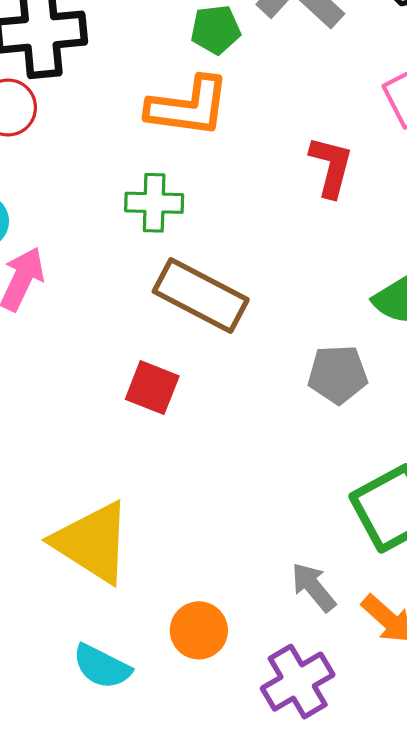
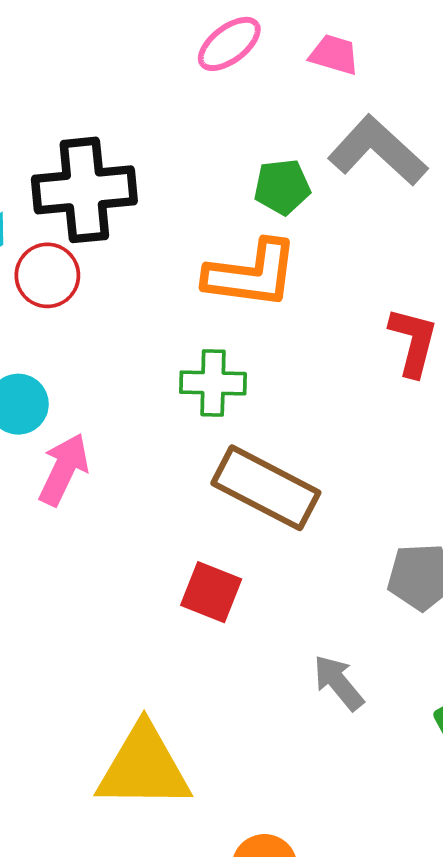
yellow triangle: (92, 542) -> (144, 767), turned -32
gray arrow: (314, 587) -> (338, 683), moved

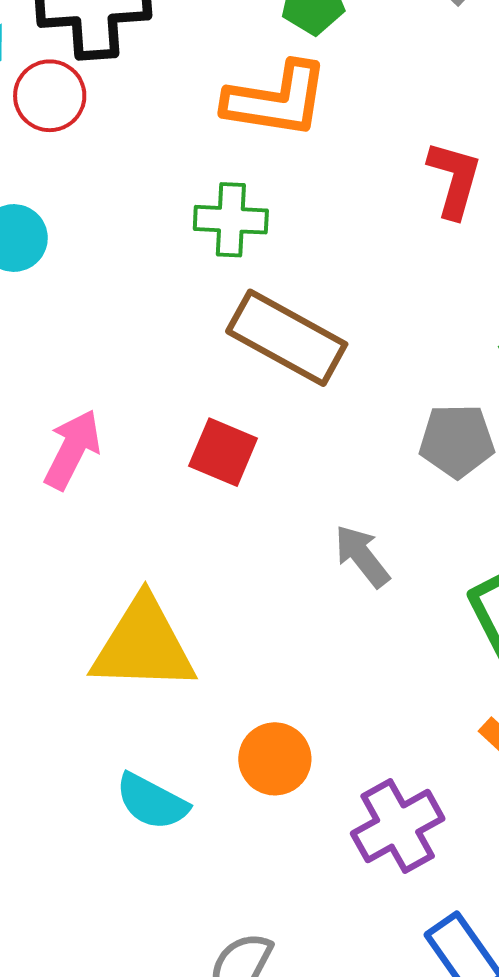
pink arrow: (64, 469) -> (72, 449), moved

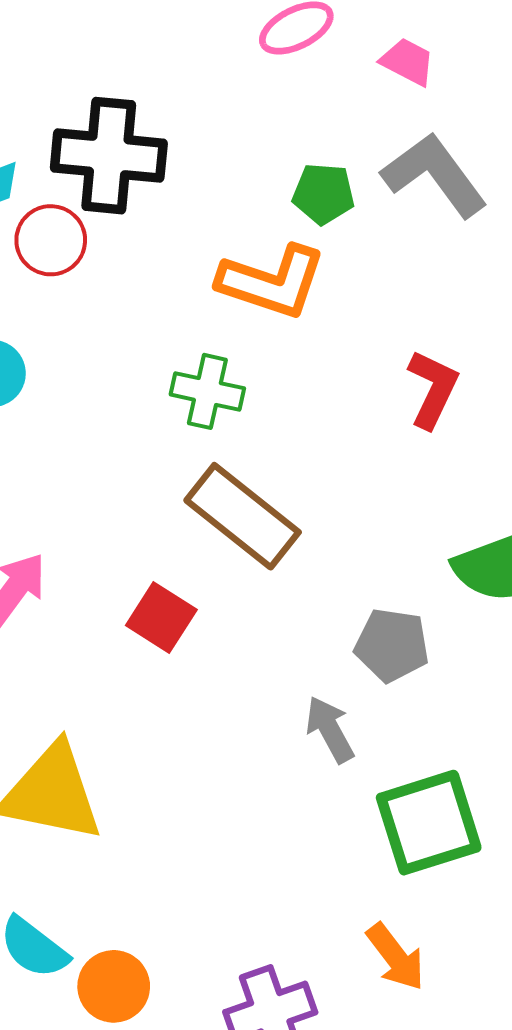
gray arrow: (362, 556) -> (330, 730), moved
orange circle: (275, 759) -> (114, 986), moved

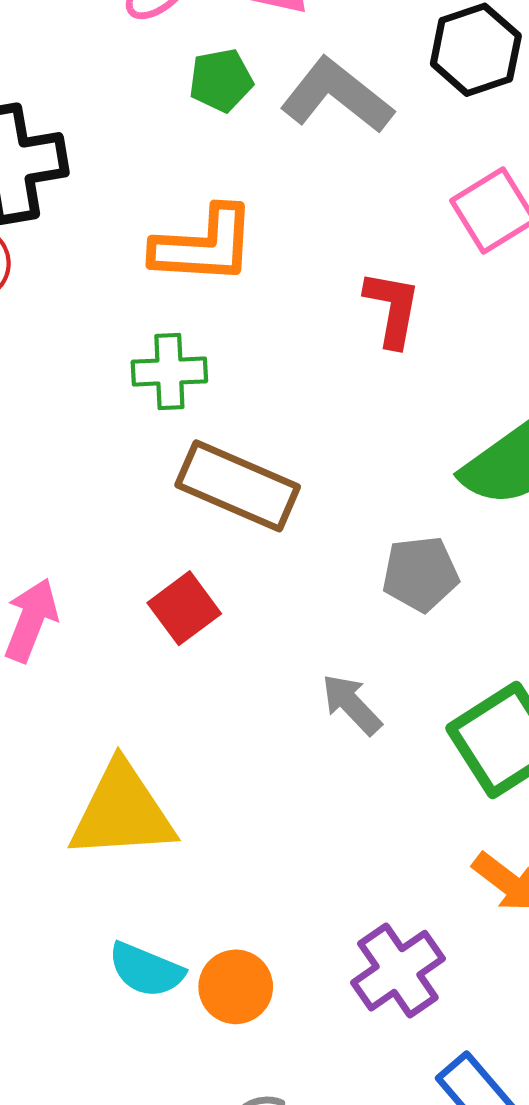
green pentagon: (323, 194) -> (221, 80), moved
red square: (161, 618) -> (184, 608), turned 36
gray arrow: (330, 730) -> (352, 704), moved

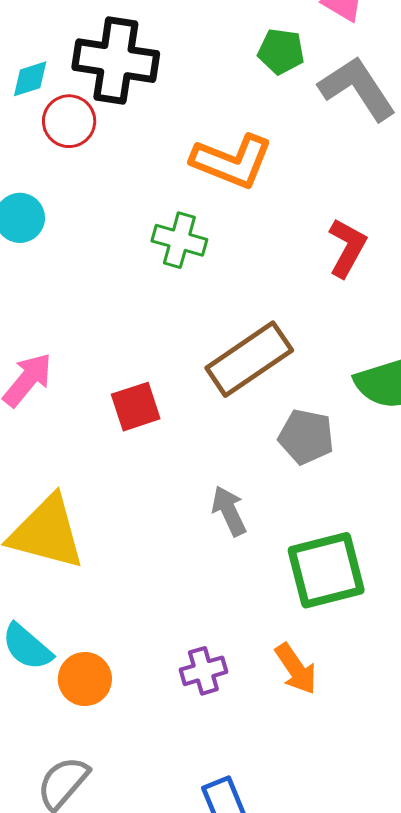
brown rectangle: (238, 486) -> (249, 359), moved, turned -76
purple cross: (398, 971) -> (203, 671), moved, size x0.7

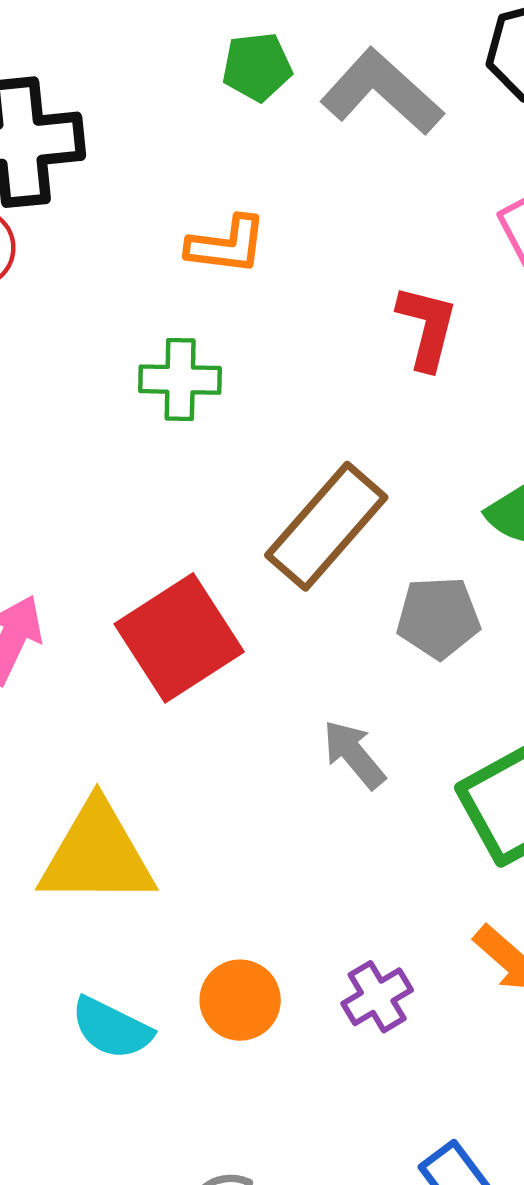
orange L-shape: (232, 161) -> (227, 245), size x0.7
red square: (136, 407) -> (179, 638), size x1.6
orange circle: (85, 679) -> (240, 1000), moved

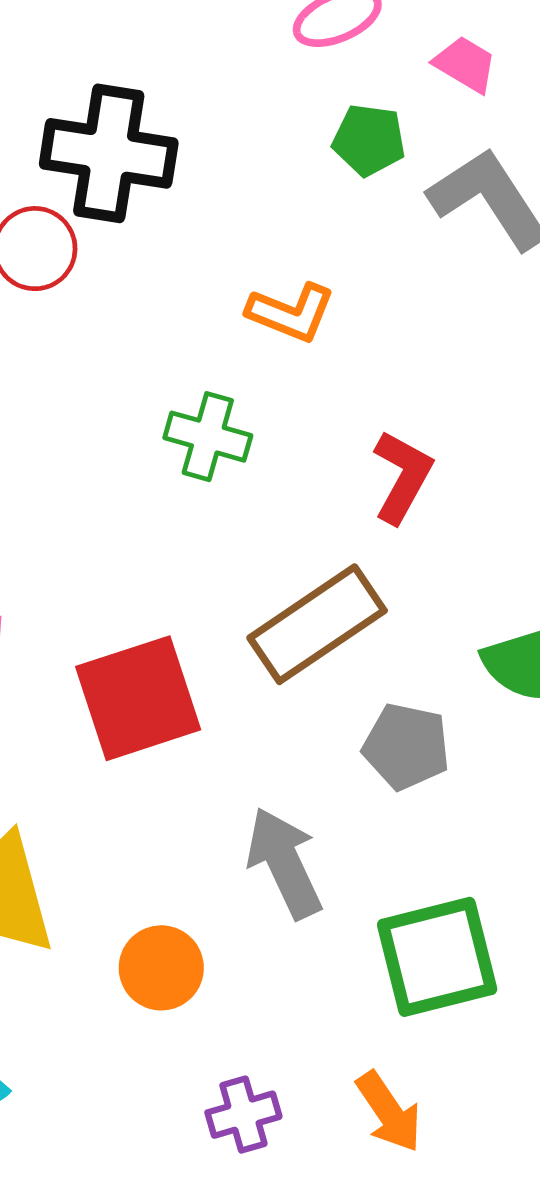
red L-shape: (427, 327) -> (402, 477), moved
gray arrow: (354, 754) -> (284, 863), size x1.4
orange circle: (240, 1000) -> (161, 968), moved

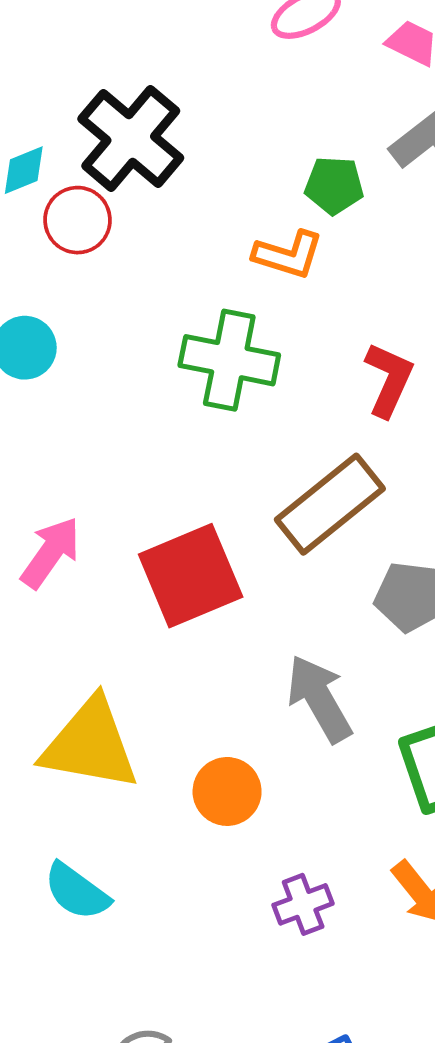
green pentagon: (369, 140) -> (334, 185), moved
black cross: (109, 153) -> (131, 138), turned 36
green cross: (208, 437) -> (229, 360), size x1.4

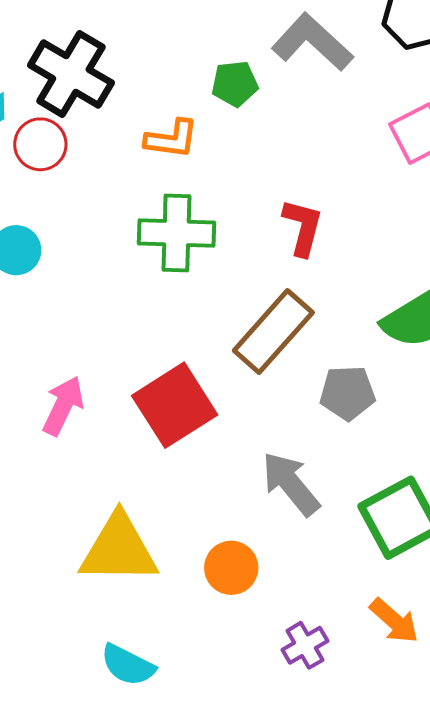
orange L-shape: (288, 255) -> (172, 139), moved

